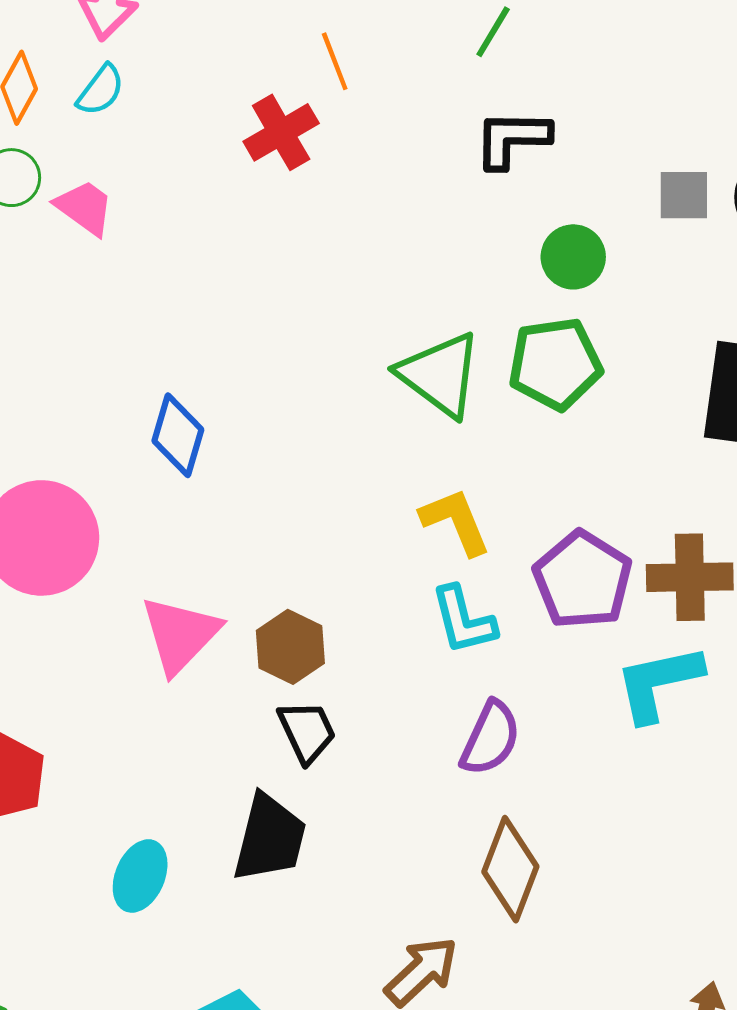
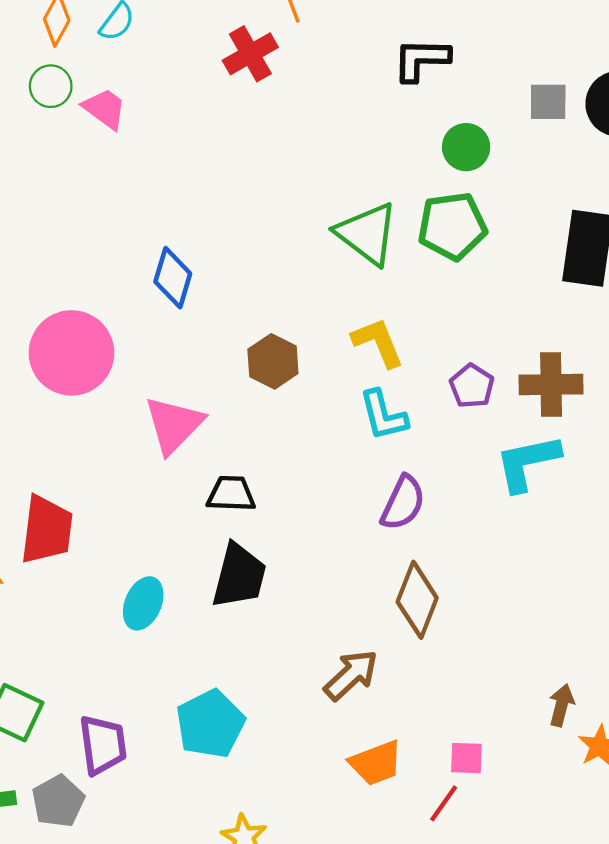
purple pentagon: (583, 580) -> (472, 386), size x0.6
brown hexagon: (290, 647) -> (273, 361), moved
black trapezoid: (307, 731) -> (231, 494), moved, turned -63

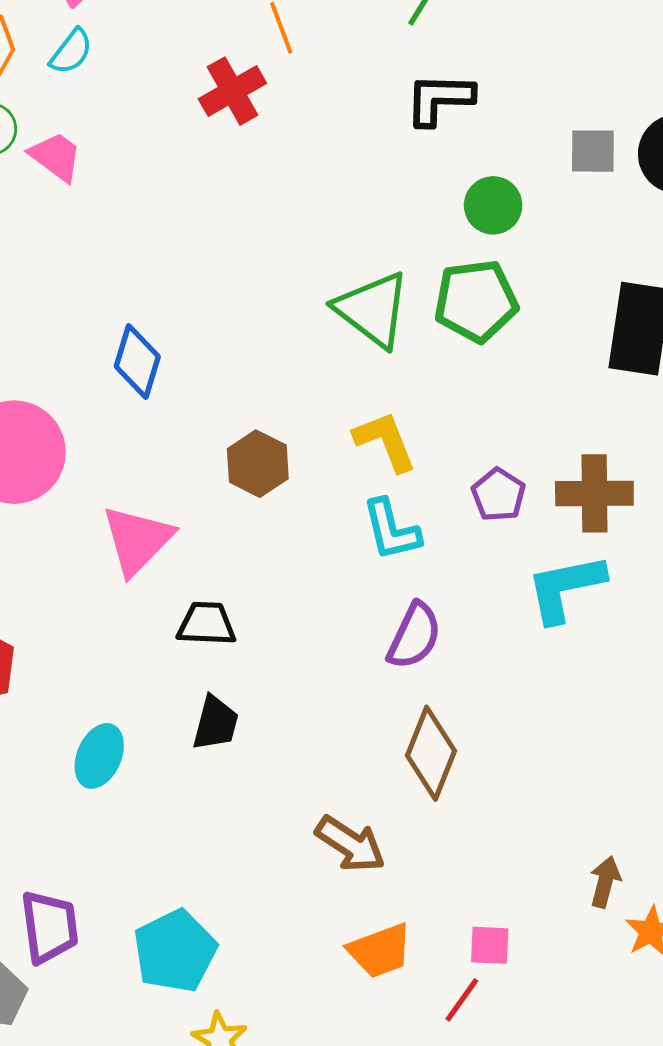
black trapezoid: (239, 576) -> (216, 723), size x0.7
brown arrow: (351, 675) -> (350, 844), turned 76
cyan pentagon: (210, 724) -> (175, 951), moved

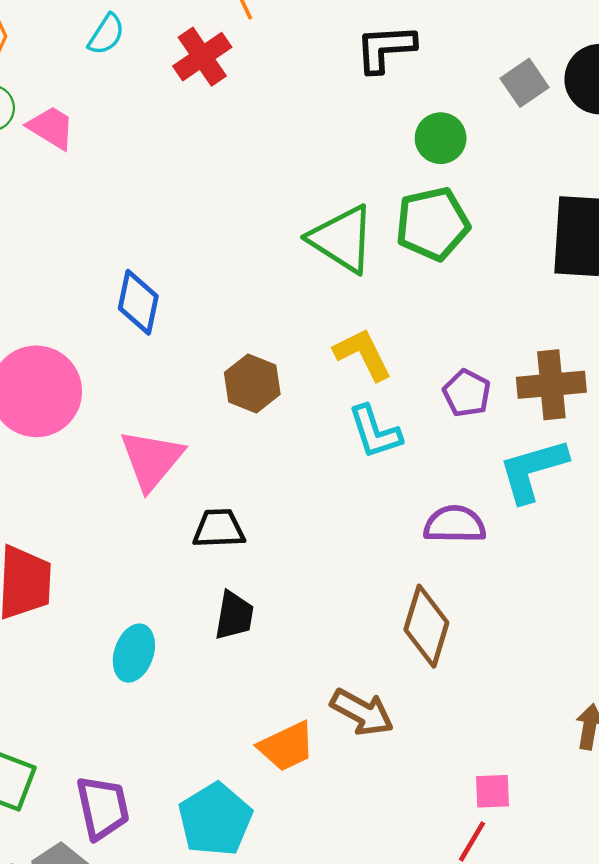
cyan semicircle: (71, 52) -> (106, 34), moved
gray square: (593, 151) -> (525, 83), turned -30
purple semicircle: (414, 636) -> (455, 524), moved, turned -110
orange trapezoid: (380, 951) -> (286, 746), moved

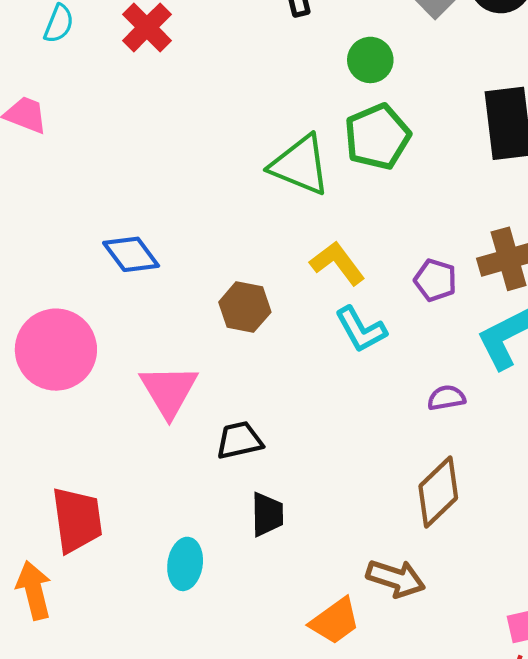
blue diamond: (138, 302) -> (131, 254), turned -38
purple semicircle: (455, 524) -> (446, 398), size x0.7
brown diamond: (426, 626) -> (438, 492), turned 40

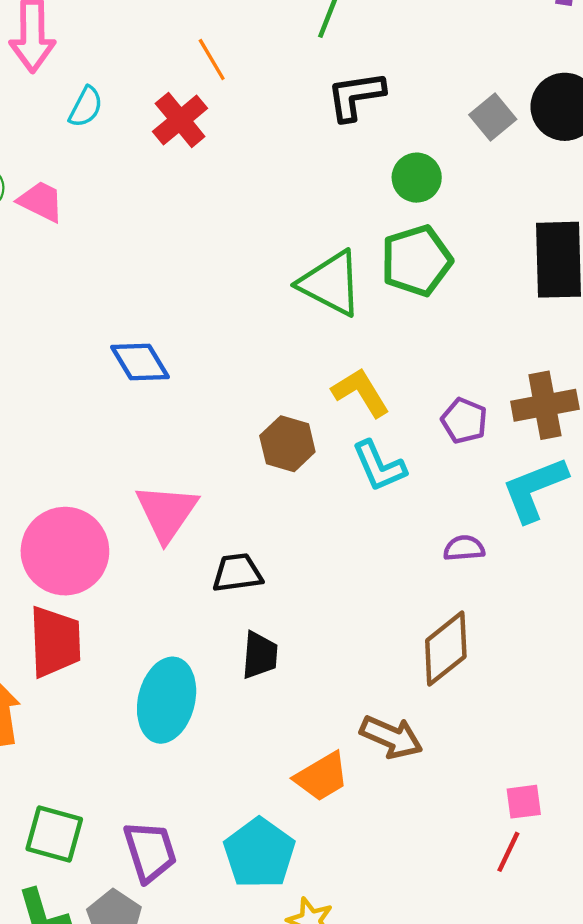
brown hexagon: (245, 307) -> (287, 444), moved
pink circle: (56, 350) -> (65, 551), moved
cyan ellipse: (185, 564) -> (167, 700), size x1.5

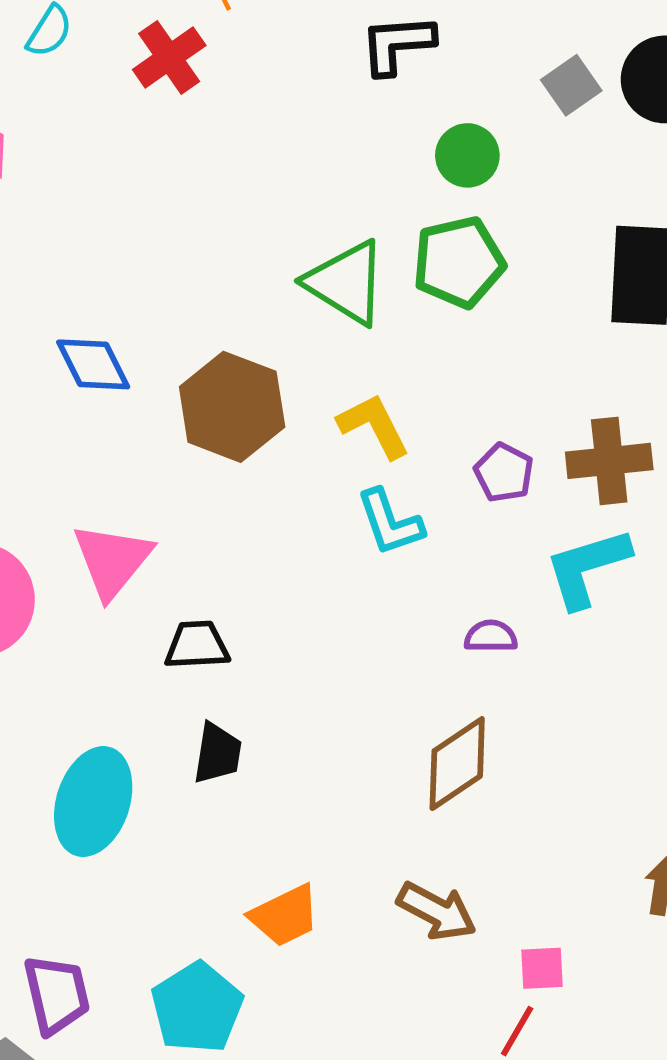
brown hexagon: (287, 444) -> (232, 407), moved, size x1.5
brown arrow: (391, 737) -> (437, 911), moved

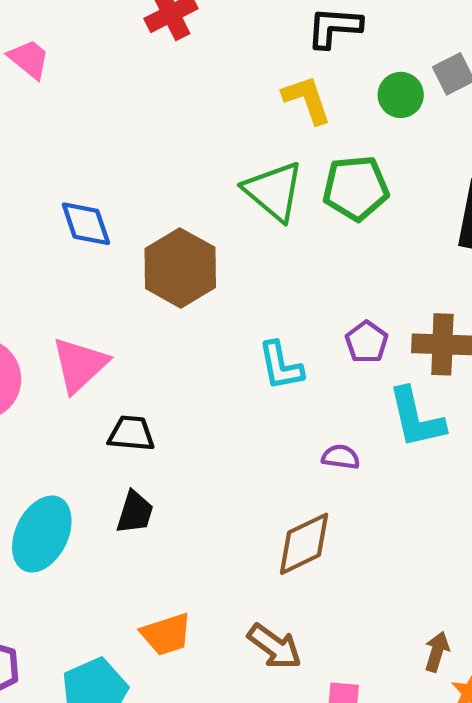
green circle: (467, 155) -> (401, 95), moved
yellow L-shape: (374, 426) -> (307, 100), moved
cyan L-shape: (587, 568) -> (416, 418), turned -94

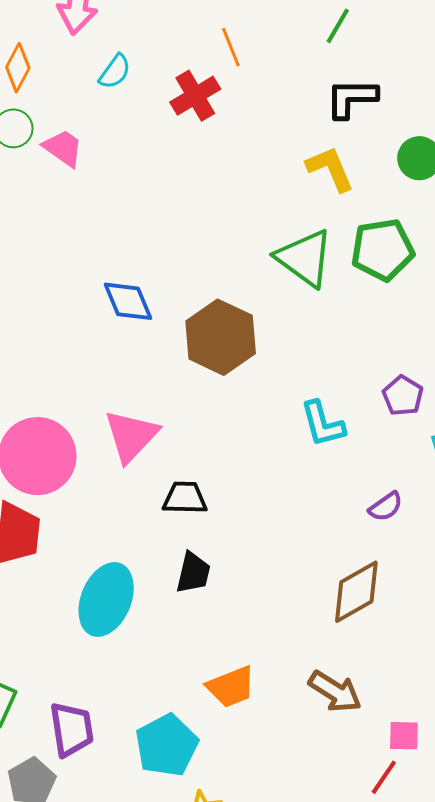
purple semicircle: (341, 457) -> (386, 507), turned 141

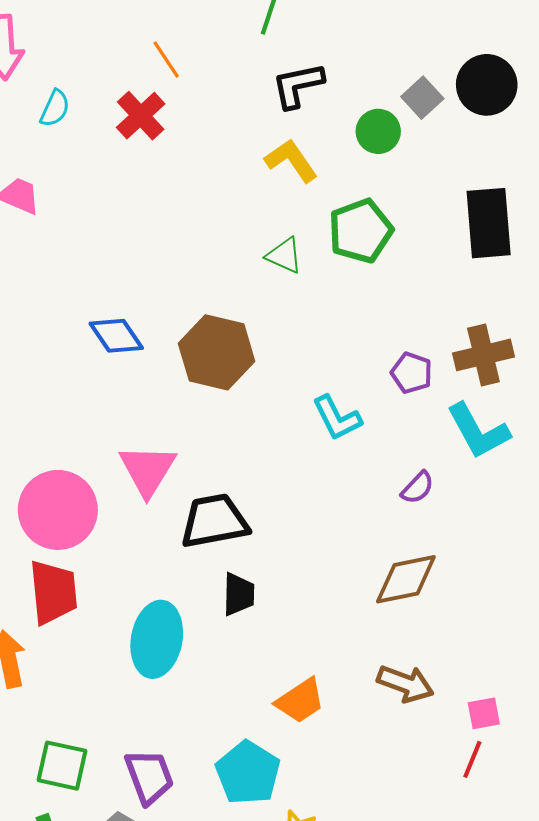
green triangle: (305, 258) -> (284, 255), size x0.6
black trapezoid: (185, 498) -> (214, 521), size x1.5
brown diamond: (356, 592) -> (406, 579), turned 30

